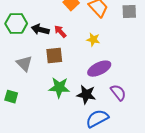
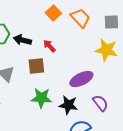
red arrow: (60, 32) -> (49, 46), moved
yellow star: (93, 40) -> (106, 50), moved, size x1.6

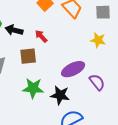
yellow star: (106, 50) -> (98, 40), size x0.7
purple semicircle: (100, 103) -> (97, 82), moved

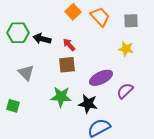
brown square: (28, 56) -> (67, 65), moved
purple semicircle: (97, 82) -> (125, 91), turned -96

